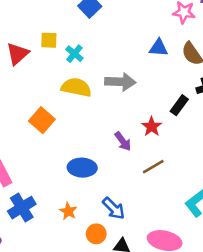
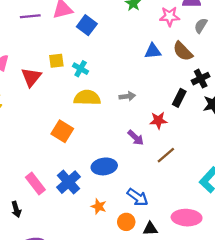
gray arrow: (120, 82) -> (127, 96), moved, size x0.6
red star: (152, 127) -> (158, 120), turned -30
blue cross: (22, 208) -> (69, 182), moved

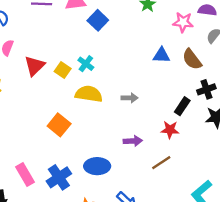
yellow square: (56, 61) -> (63, 70), moved, turned 35
red star: (158, 120) -> (170, 130), moved
purple arrow: (136, 138) -> (133, 141), turned -54

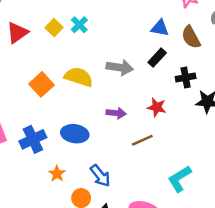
red triangle: (35, 66) -> (17, 33), moved
black cross: (206, 89) -> (186, 78), moved
yellow semicircle: (89, 94) -> (79, 77), moved
gray arrow: (130, 98) -> (120, 67), size x1.5
black rectangle: (182, 106) -> (157, 58), moved

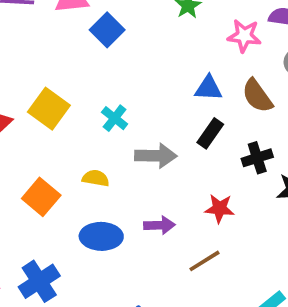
cyan cross: (79, 25) -> (115, 118), moved
yellow square: (54, 28) -> (49, 109), size x1.5
yellow semicircle: (79, 77) -> (96, 178), size x0.6
blue ellipse: (75, 134) -> (101, 236), moved

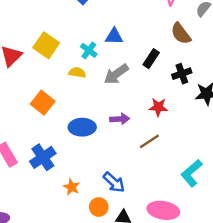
blue triangle: (208, 88) -> (114, 36), moved
gray arrow: (156, 156) -> (116, 74), turned 145
yellow semicircle: (96, 178) -> (77, 73), moved

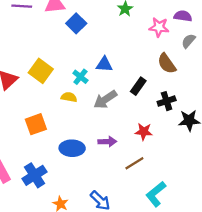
orange square: (43, 103) -> (36, 124), turned 30
cyan L-shape: (192, 173) -> (156, 194), moved

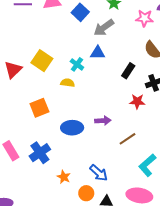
blue square: (76, 23) -> (80, 12), moved
gray arrow: (105, 100) -> (104, 28), moved
red star: (144, 132) -> (137, 101), moved

